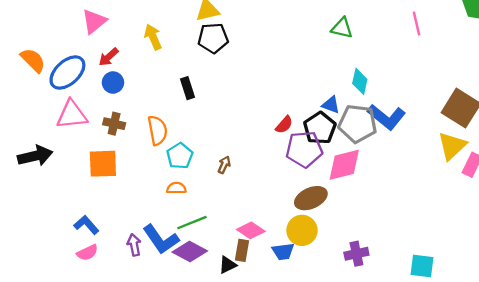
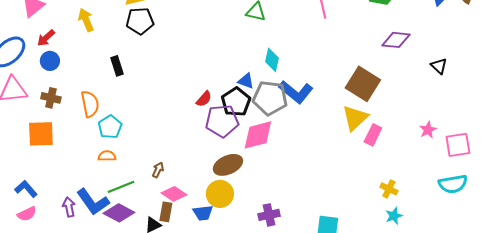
brown arrow: (224, 165) -> (158, 170), moved

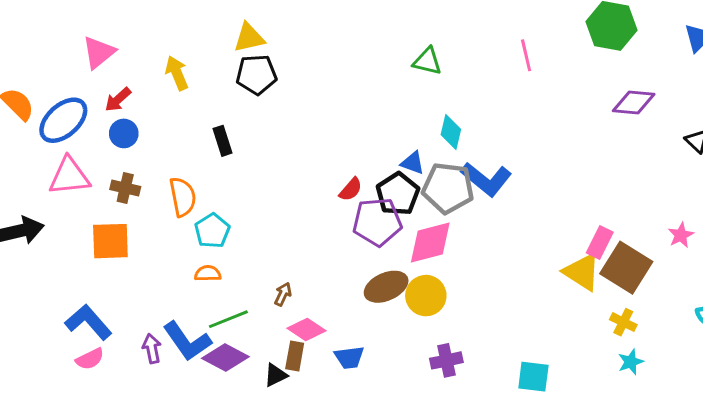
brown square: (363, 84) -> (626, 268), moved
yellow triangle: (355, 118) -> (582, 272), moved, turned -44
blue L-shape: (26, 189) -> (88, 322), size x1.4
yellow circle: (220, 194) -> (426, 296), moved

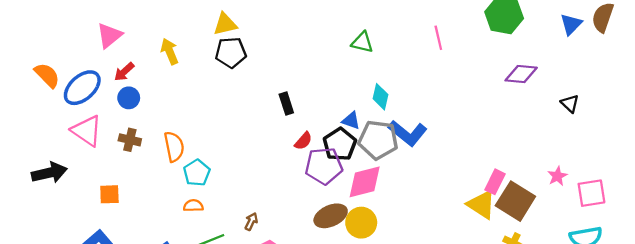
black rectangle: (222, 141) -> (286, 104), moved
pink triangle: (69, 176) -> (87, 131), turned 40
orange square: (110, 241) -> (109, 194), moved, size x0.7

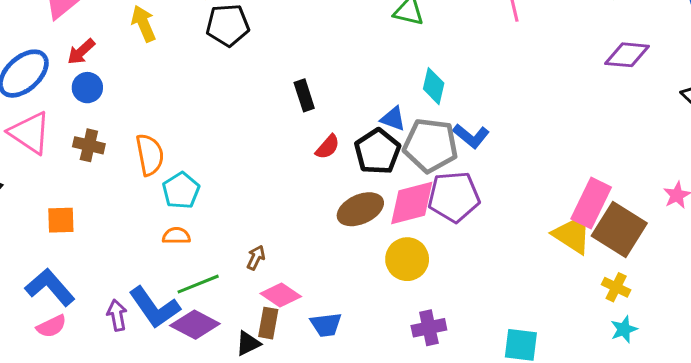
blue L-shape: (408, 133) -> (471, 136), size x0.7
purple pentagon: (324, 166) -> (454, 197), moved
pink rectangle: (495, 182) -> (591, 203), size x1.4
brown ellipse: (331, 216) -> (360, 209), moved

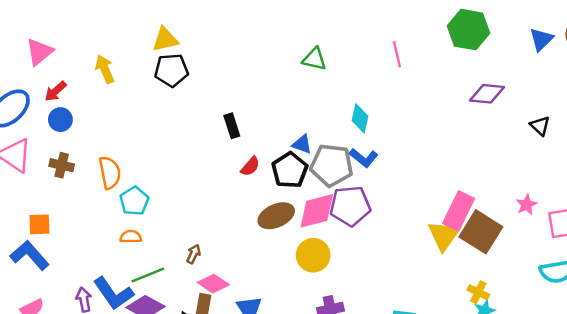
cyan diamond: (434, 86) -> (360, 118), moved
yellow triangle: (572, 234) -> (444, 235), turned 32
blue L-shape: (50, 287) -> (30, 255), moved
yellow cross: (616, 287) -> (478, 292), moved

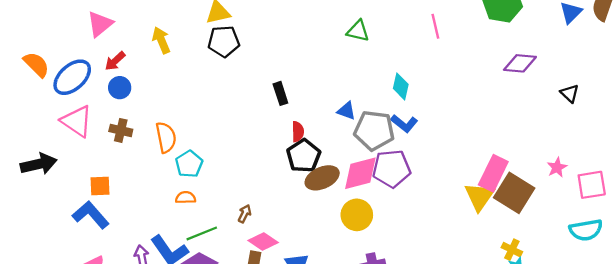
red semicircle: (250, 166) -> (298, 132), turned -42
black pentagon: (290, 170) -> (304, 156), moved

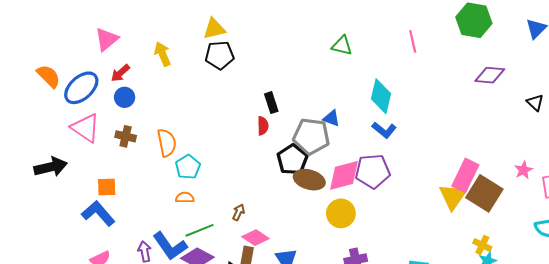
cyan diamond: (401, 86) -> (381, 96), size x1.4
gray pentagon: (374, 130) -> (311, 136), moved
red semicircle: (298, 132) -> (263, 126), moved
brown ellipse: (322, 178) -> (309, 180), turned 40

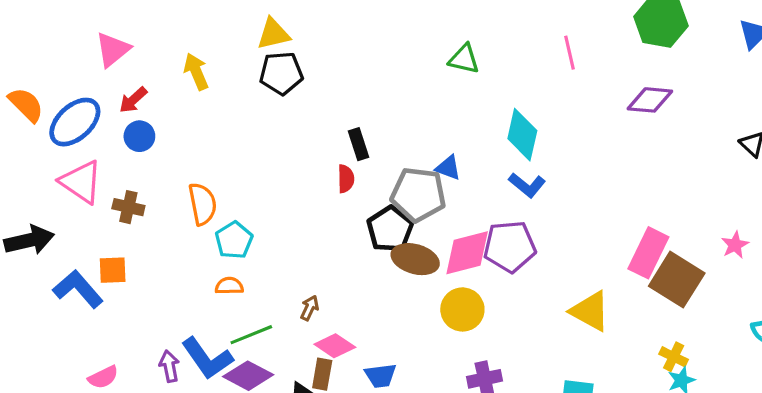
purple diamond: (490, 75) -> (650, 100), moved
brown cross: (126, 136) -> (128, 207), moved
yellow triangle: (453, 197) -> (590, 311), moved, turned -36
blue L-shape: (98, 213) -> (78, 289), moved

